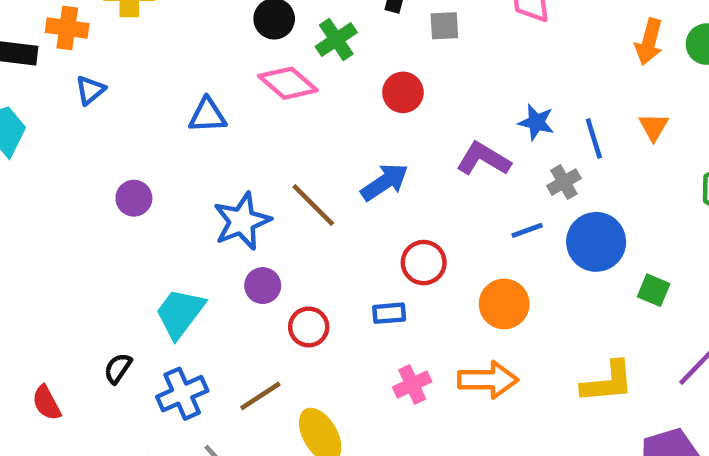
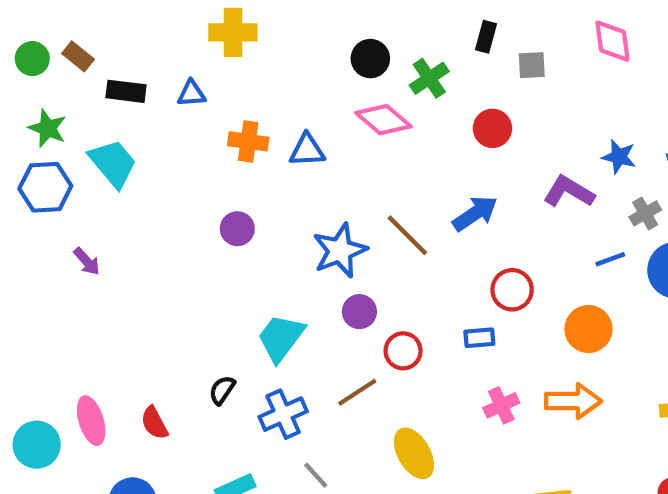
orange cross: (67, 28) -> (248, 141), moved
blue triangle: (90, 90) -> (191, 93), moved, turned 36
brown line: (260, 396) -> (357, 392), moved

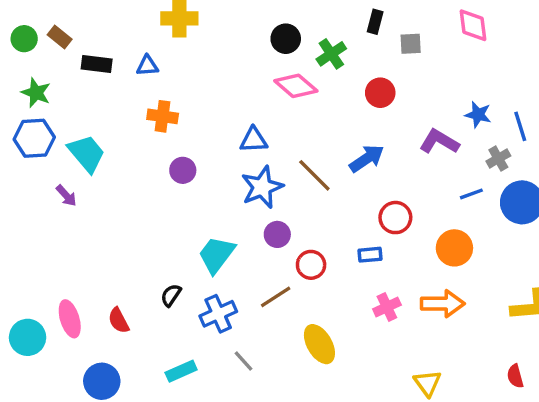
orange cross: (248, 141) -> (163, 116), moved
blue triangle: (307, 150) -> (254, 140), moved
cyan trapezoid: (113, 163) -> (87, 153), moved

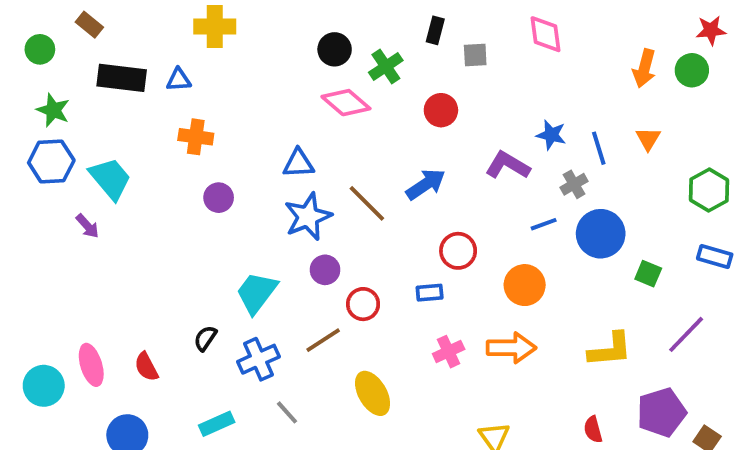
brown rectangle: (60, 37) -> (89, 25), moved
black rectangle: (97, 64) -> (122, 78), size x1.4

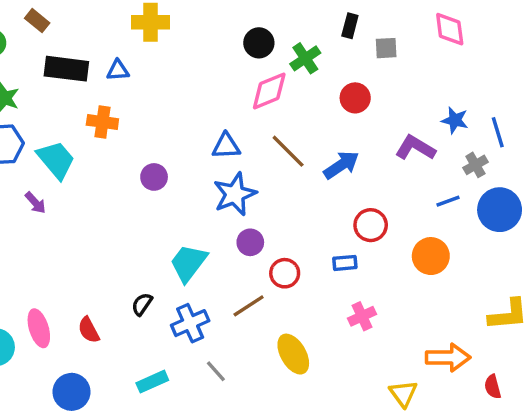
pink diamond: (346, 103) -> (269, 91), turned -63
orange cross: (196, 137) -> (102, 122), moved
brown line: (367, 203) -> (288, 151), moved
orange arrow: (511, 348) -> (448, 357), moved

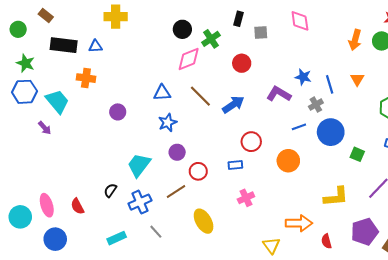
blue star: (235, 194) -> (168, 123), size x0.7
blue circle: (71, 392) -> (55, 239), moved

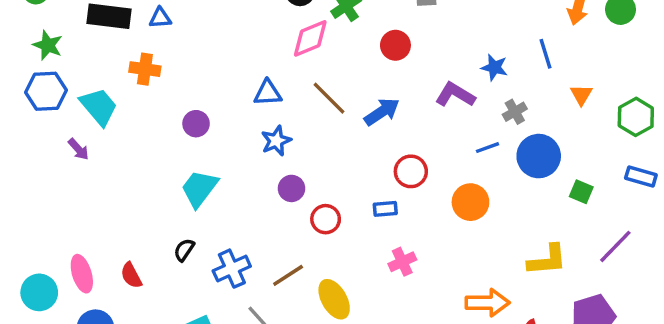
orange triangle: (357, 79) -> (581, 95), moved
blue line: (330, 84) -> (545, 54), moved
cyan trapezoid: (139, 165) -> (199, 188), moved
brown line: (176, 191) -> (288, 275), moved

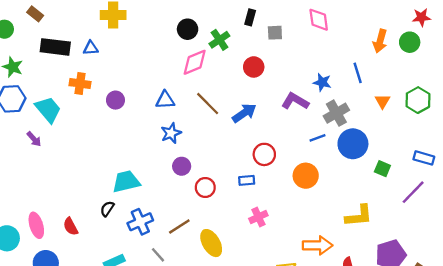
gray cross: (515, 112) -> (336, 113), size x1.5
green hexagon: (636, 117) -> (418, 100), moved
purple circle: (196, 124) -> (115, 100), moved
cyan trapezoid: (199, 188) -> (126, 182), moved, turned 40
purple line: (615, 246) -> (413, 192), moved

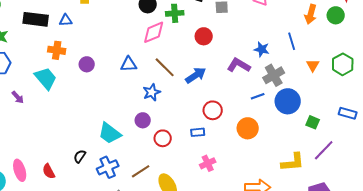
green cross: (219, 40) -> (175, 13), turned 30
cyan trapezoid: (48, 110) -> (46, 78), moved
blue star: (171, 133) -> (152, 92), moved
cyan trapezoid: (126, 182) -> (110, 133), moved, turned -130
purple line: (413, 192) -> (324, 150), moved

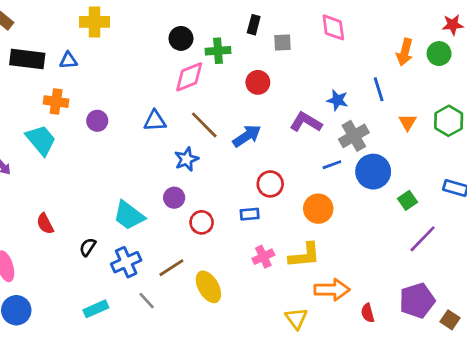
green square: (313, 122) -> (407, 200), turned 32
yellow L-shape: (293, 162) -> (305, 255), moved
red semicircle: (49, 171) -> (45, 224), moved

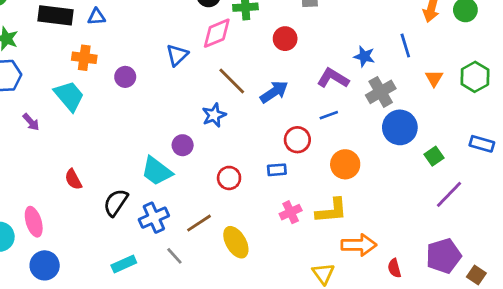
blue triangle: (155, 121) -> (177, 55), moved, turned -40
blue line: (332, 165) -> (329, 115), moved
purple circle: (174, 198) -> (183, 145), moved
black semicircle: (88, 247) -> (116, 203), size x1.5

